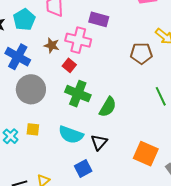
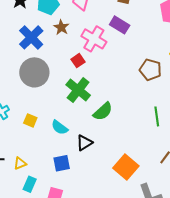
brown star: (52, 45) -> (61, 27), moved
yellow square: (33, 129) -> (30, 120), moved
cyan semicircle: (71, 135) -> (60, 127), size x0.7

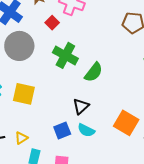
red square: (78, 61) -> (52, 23), moved
yellow square: (30, 120) -> (24, 94), size x1.6
cyan semicircle: (60, 127) -> (86, 130), moved

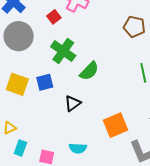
orange square: (126, 123) -> (116, 125), turned 30
cyan semicircle: (86, 130) -> (78, 148), moved, turned -30
blue square: (62, 131) -> (45, 82), moved

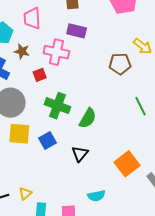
red square: (54, 17) -> (40, 75), turned 32
yellow square: (17, 84) -> (19, 134), moved

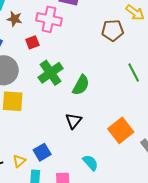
green cross: (57, 106) -> (51, 73), turned 35
blue square: (48, 140) -> (42, 152), moved
cyan semicircle: (96, 196) -> (90, 163), turned -120

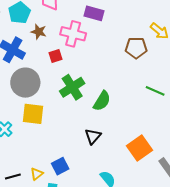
green line: (134, 73) -> (155, 91), turned -42

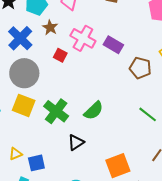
purple rectangle: (94, 13) -> (113, 45), moved
red square: (56, 56) -> (60, 55), turned 32
green cross: (72, 87) -> (56, 111), moved, turned -35
yellow triangle: (37, 174) -> (16, 154), moved

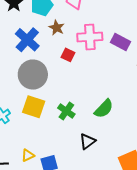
pink cross: (83, 38) -> (90, 37), turned -30
green cross: (56, 111) -> (66, 111), size x0.7

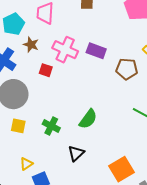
pink cross: (90, 37) -> (65, 50), turned 35
yellow square: (34, 107) -> (18, 126), size x0.7
yellow triangle: (28, 155) -> (26, 164), moved

